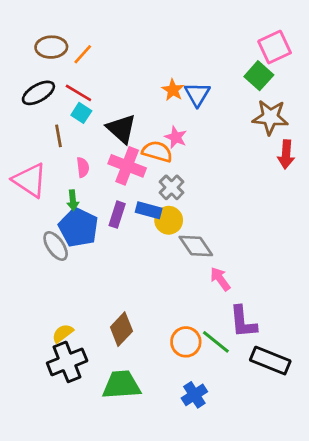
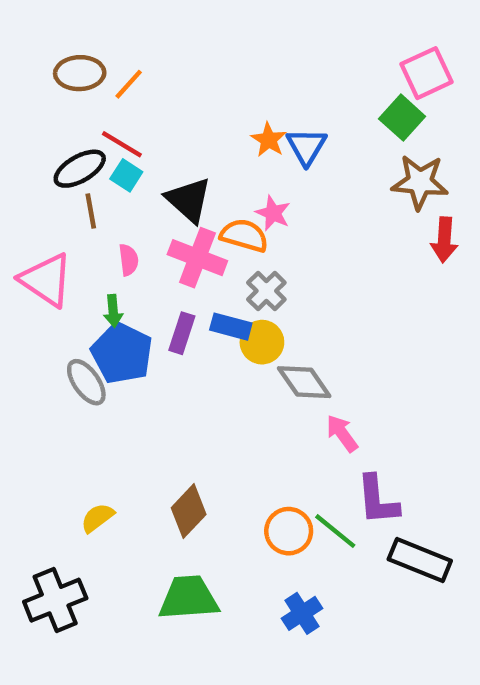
black ellipse: (38, 93) -> (80, 169), moved
black cross: (67, 362) -> (55, 600), moved

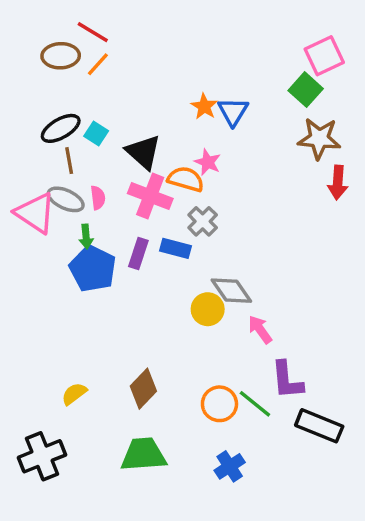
red line: (122, 144) -> (93, 32), moved
yellow circle: (262, 342) -> (208, 309), moved
gray ellipse: (86, 382) -> (66, 199), moved, turned -30

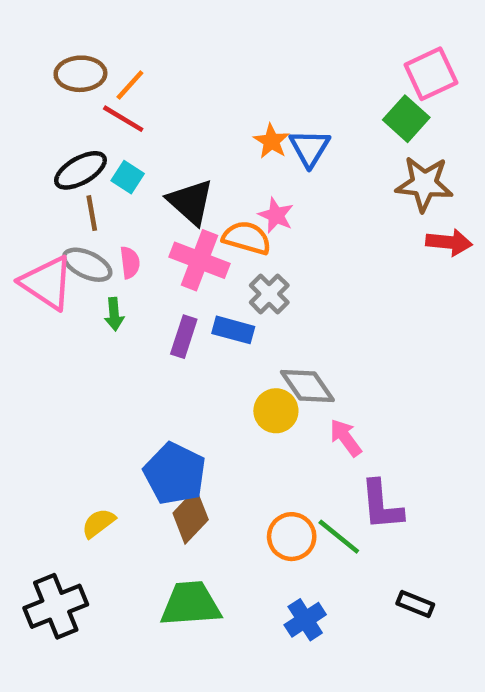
red line: (93, 32) -> (123, 119), moved
red arrow: (338, 182) -> (449, 242), turned -88
blue pentagon: (93, 269) -> (175, 474), moved
black rectangle: (319, 426) -> (415, 604), moved, size x0.6

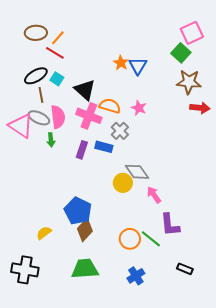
pink star: (276, 215) -> (139, 108), moved
pink semicircle: (130, 262) -> (58, 117), size x1.6
black cross: (56, 606) -> (25, 270), turned 32

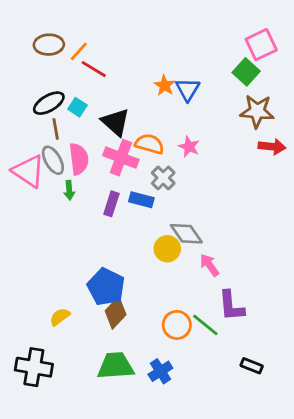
red line: (55, 53) -> (94, 69), moved
gray ellipse: (39, 118) -> (53, 160), turned 35
blue cross: (136, 276) -> (160, 371), moved

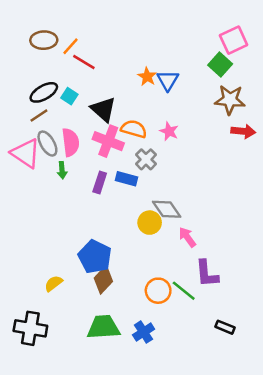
brown line: (56, 129) -> (39, 116), moved, turned 66

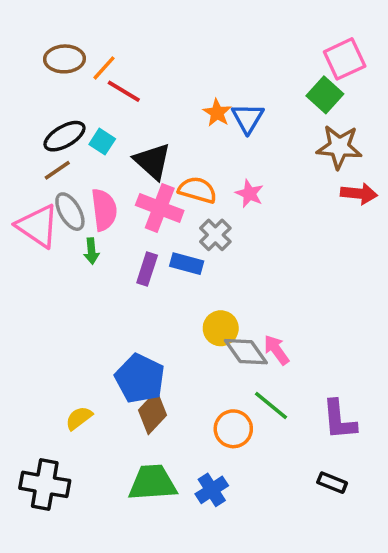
gray diamond: (167, 209) -> (246, 352), moved
purple L-shape: (207, 274) -> (339, 420), moved
green line: (184, 291) -> (271, 405), moved

